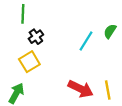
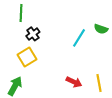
green semicircle: (110, 31) -> (101, 29), turned -104
red arrow: (81, 89) -> (74, 82), size x0.7

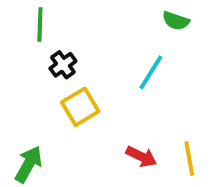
green semicircle: (101, 29) -> (176, 21), moved
yellow square: (27, 57) -> (80, 107), moved

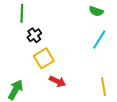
cyan line: (151, 72) -> (99, 39), moved
red arrow: (141, 157) -> (57, 81), moved

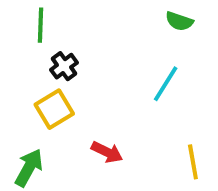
cyan line: (99, 39) -> (166, 84), moved
yellow square: (44, 58) -> (54, 109), moved

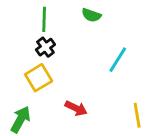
green semicircle: (179, 21) -> (91, 15), moved
green line: (41, 25) -> (44, 19), moved

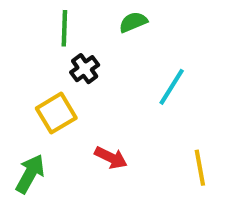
green semicircle: (91, 15) -> (133, 22), turned 138
black cross: (45, 47) -> (85, 69), moved

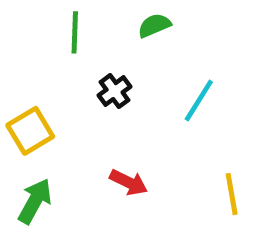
black cross: (85, 69) -> (115, 91), moved
yellow square: (56, 113) -> (30, 131), moved

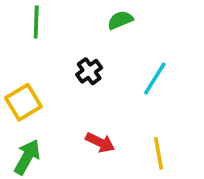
green line: (75, 32) -> (36, 22), moved
yellow line: (232, 194) -> (159, 153), moved

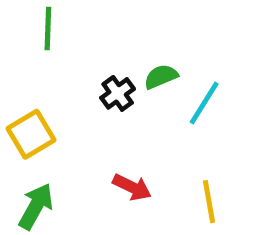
green semicircle: (120, 20) -> (161, 77), moved

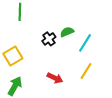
yellow line: (209, 202) -> (86, 71), moved, turned 42

